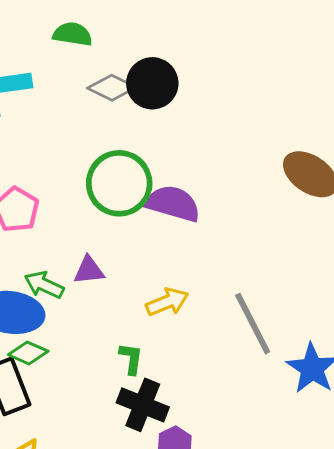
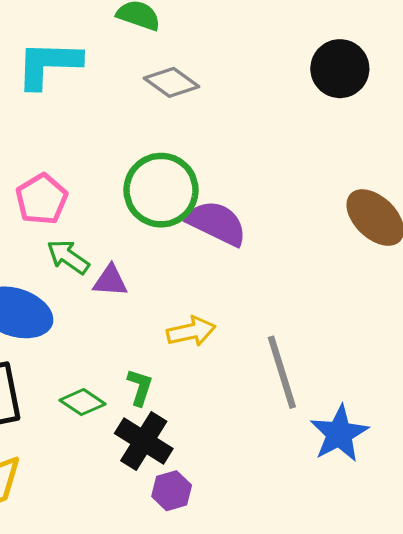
black circle: (152, 83) -> (340, 69), moved
green arrow: (44, 285) -> (68, 257), moved
green diamond: (28, 353) -> (83, 402), moved

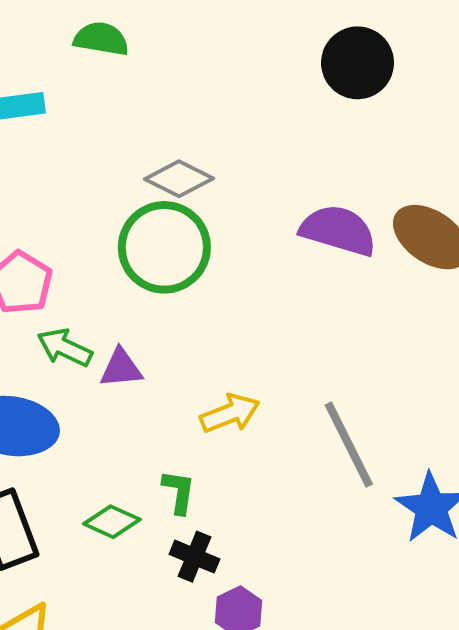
gray diamond: (171, 82) -> (179, 179), moved
purple semicircle: (217, 223) -> (338, 230), moved
black cross: (144, 441) -> (195, 557), size x0.7

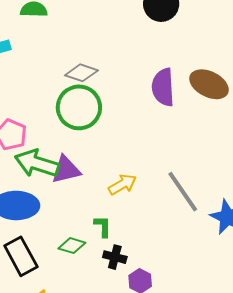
purple semicircle: (338, 230) -> (163, 87), turned -102
green arrow: (65, 348) -> (37, 163), size x1.6
purple triangle: (121, 368) -> (66, 170), size x1.4

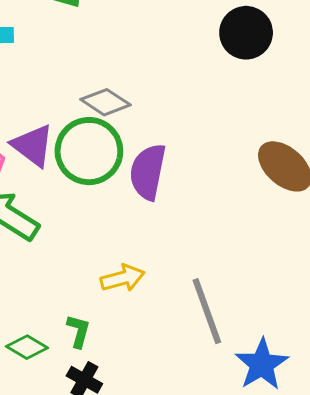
purple semicircle: (163, 87) -> (148, 172), moved
purple triangle: (66, 170) -> (33, 146), moved, turned 36

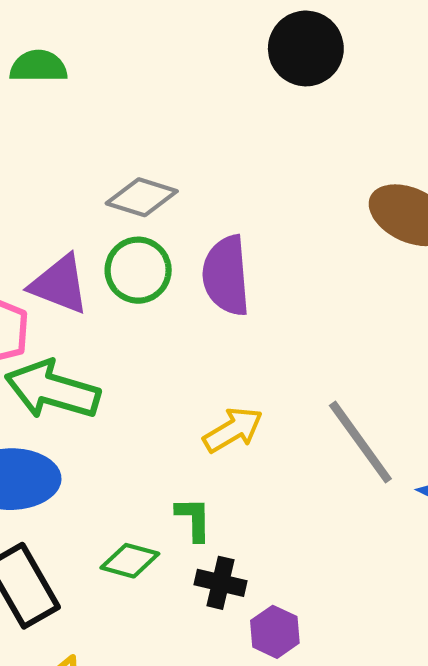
green circle: (89, 151) -> (138, 270), size x0.7

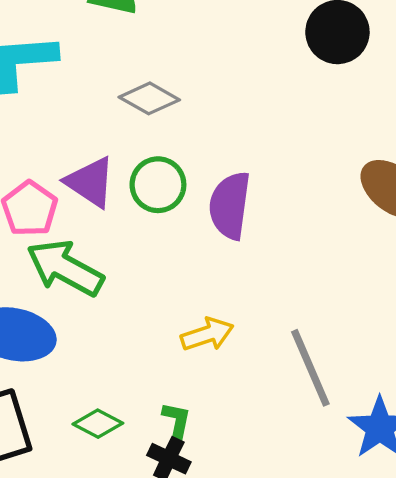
gray diamond: (142, 197) -> (149, 98), moved
green L-shape: (194, 519) -> (177, 422), moved

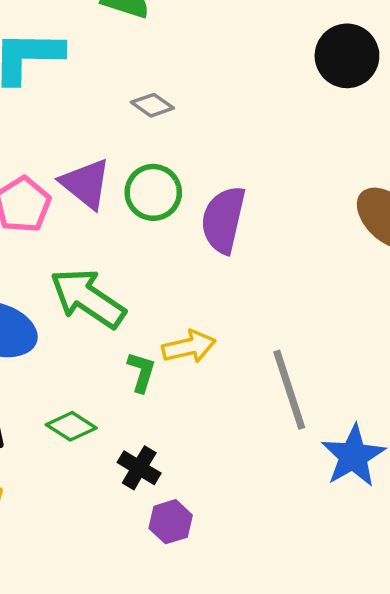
gray diamond: (149, 98) -> (152, 105), size x0.7
green arrow: (65, 268) -> (88, 298), moved
green L-shape: (177, 422) -> (141, 372), moved

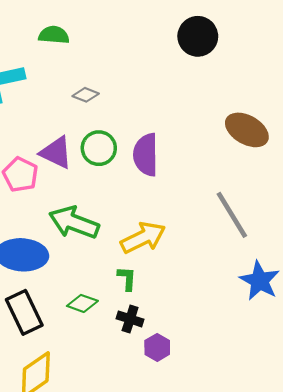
yellow arrow: (189, 347) -> (143, 238), size x1.4
green L-shape: (141, 372) -> (127, 278), moved
gray line: (289, 390) -> (232, 215), moved

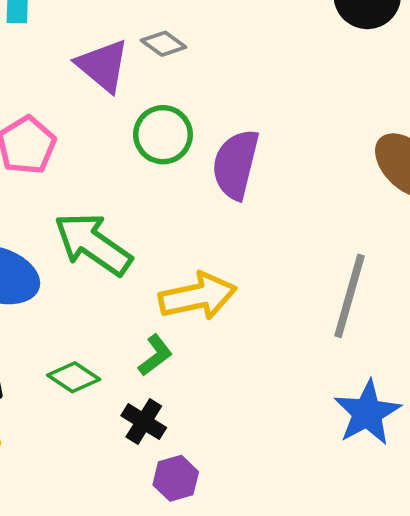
purple triangle: (56, 153) -> (103, 65), moved
gray line: (232, 215) -> (349, 296), turned 33
green L-shape: (127, 278) -> (155, 355), turned 35

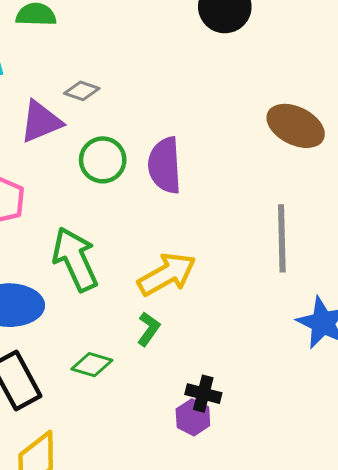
purple triangle: (103, 65) -> (41, 122), turned -45
green arrow: (93, 244) -> (75, 259), turned 48
black cross: (144, 422) -> (203, 394), moved

